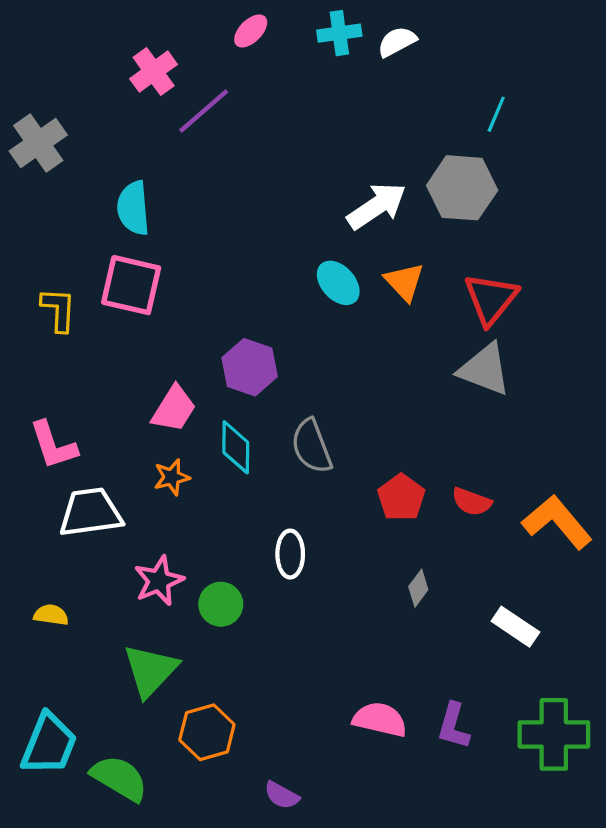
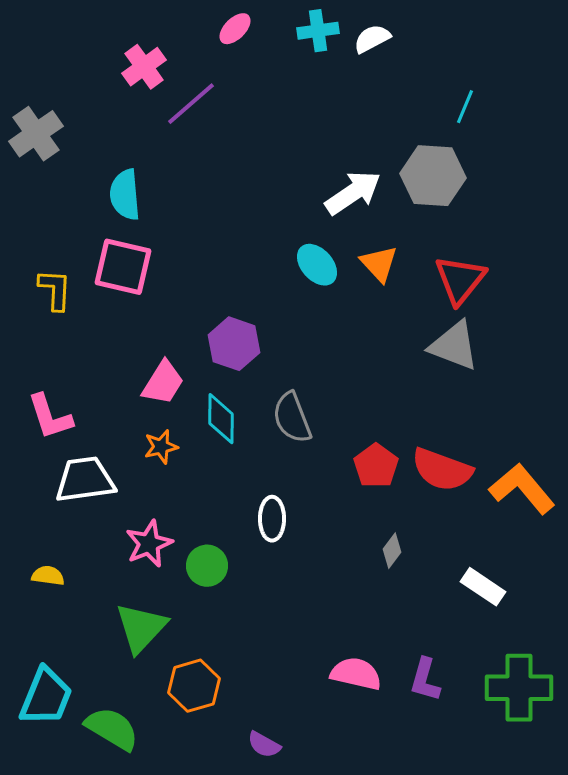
red semicircle: (472, 502) -> (442, 470), size x1.6

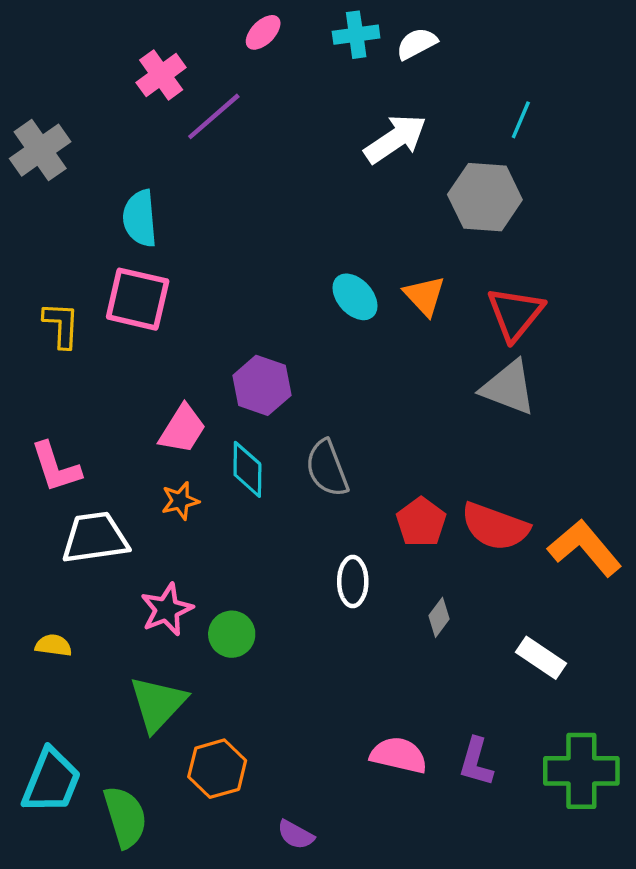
white arrow: (353, 193) -> (395, 139), moved
white ellipse: (272, 519) -> (353, 581), moved
green semicircle: (112, 729) -> (125, 817), turned 42

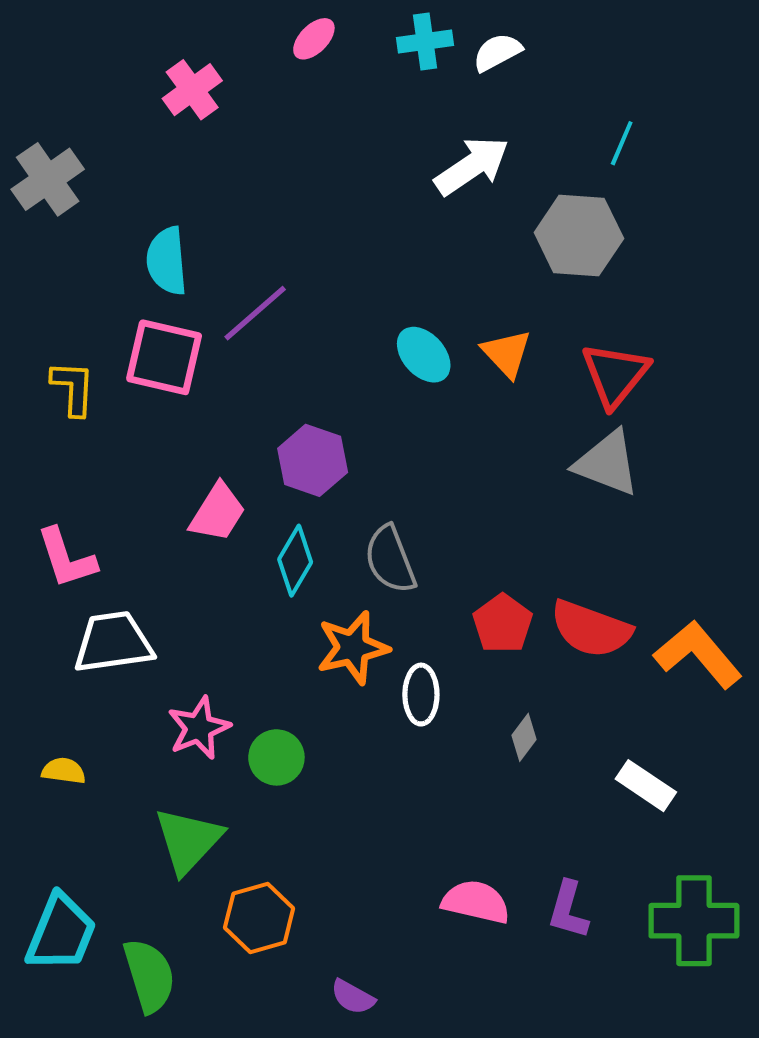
purple line: (214, 116) -> (255, 313), moved
cyan diamond: (247, 469) -> (295, 561), turned 30
orange star: (180, 501) -> (353, 648), moved, size x1.6

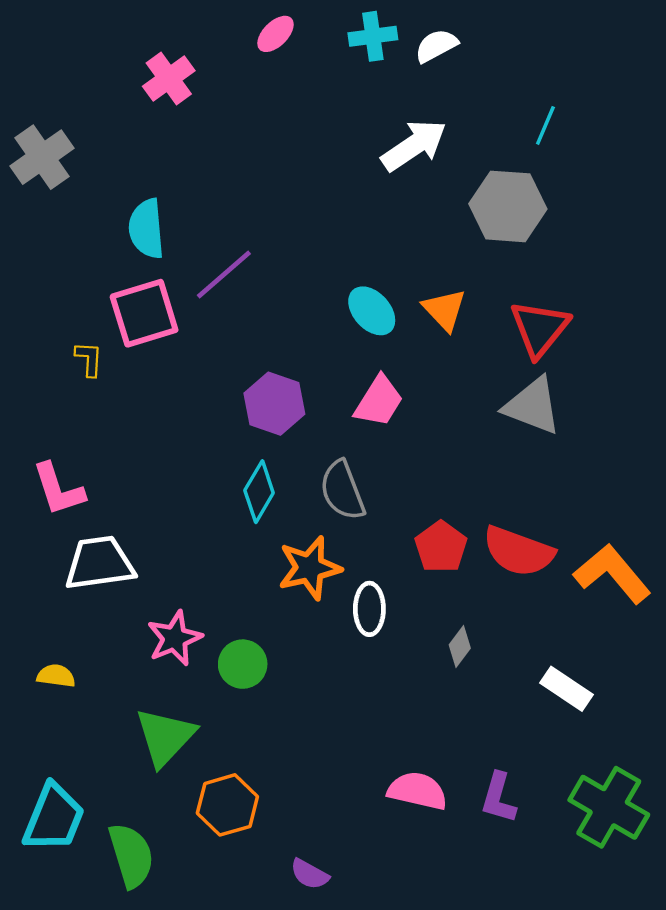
pink square: (164, 357) -> (144, 313), turned -30
yellow L-shape: (73, 388) -> (89, 359), moved, size x0.7
pink trapezoid: (218, 513) -> (379, 401), moved
green cross: (694, 921) -> (609, 807), turned 30

